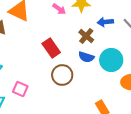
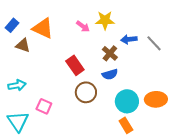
blue semicircle: (86, 57) -> (110, 74), turned -35
cyan circle: (111, 60) -> (127, 101), moved

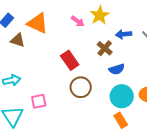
yellow star: (105, 20) -> (100, 15), turned -30
blue semicircle: (110, 74) -> (117, 69), moved
pink square: (44, 106) -> (39, 101), turned -35

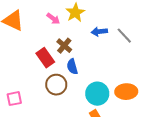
brown cross: (105, 48) -> (64, 46), moved
blue semicircle: (117, 69) -> (72, 67), moved, turned 91

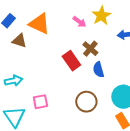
brown circle: (56, 85) -> (86, 102), moved

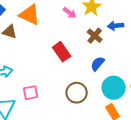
brown cross: (90, 49) -> (95, 36), moved
blue semicircle: (98, 70) -> (98, 64), moved, turned 56

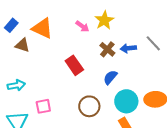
blue arrow: (116, 26) -> (128, 48), moved

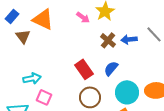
brown triangle: (22, 45) -> (23, 36), turned 35
red rectangle: (74, 65) -> (84, 69), moved
cyan arrow: (16, 85) -> (32, 78), moved
pink square: (43, 106) -> (44, 97), turned 35

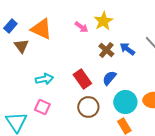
blue arrow: (129, 39) -> (127, 49), turned 42
cyan arrow: (32, 78) -> (44, 79), moved

